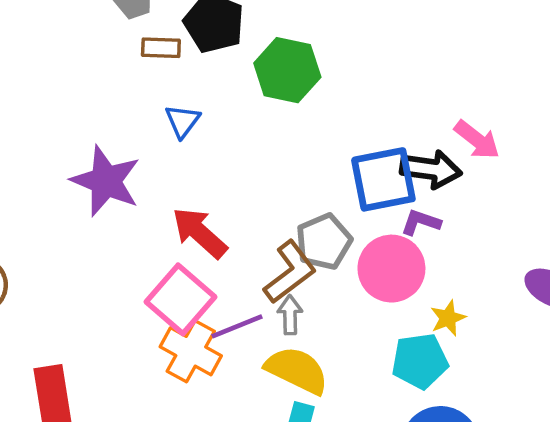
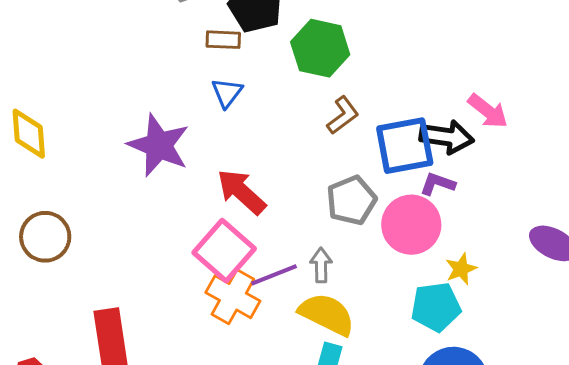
brown rectangle: (161, 48) -> (223, 40), moved
brown L-shape: (290, 272) -> (343, 115), moved, size x0.7

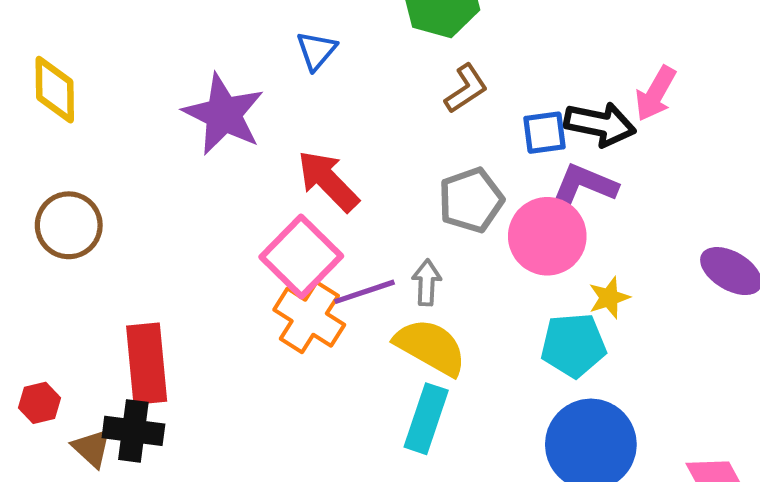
pink arrow: (488, 111) -> (656, 94), turned 78
blue square: (405, 146) -> (544, 133), size x0.6
purple L-shape: (437, 184) -> (584, 185), size x1.4

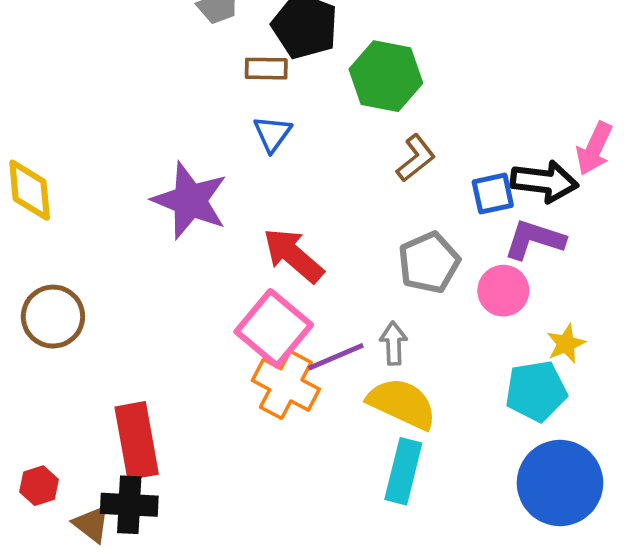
pink circle: (547, 236) -> (503, 291), size x0.7

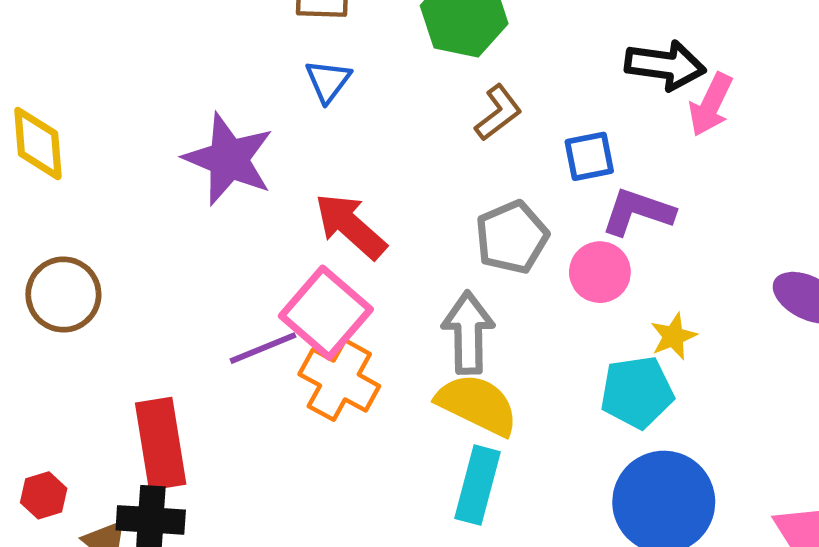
black arrow: (544, 181) -> (665, 65), moved
gray arrow: (393, 343) -> (468, 333), size x1.6
purple line: (336, 357) -> (263, 348), moved

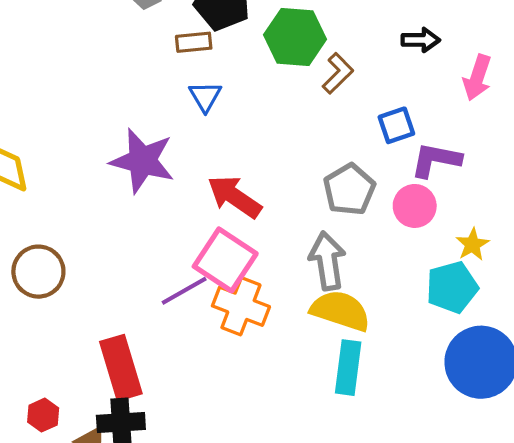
black arrow: (665, 65) -> (421, 40), moved, size x0.7
brown L-shape: (498, 113) -> (338, 73), moved

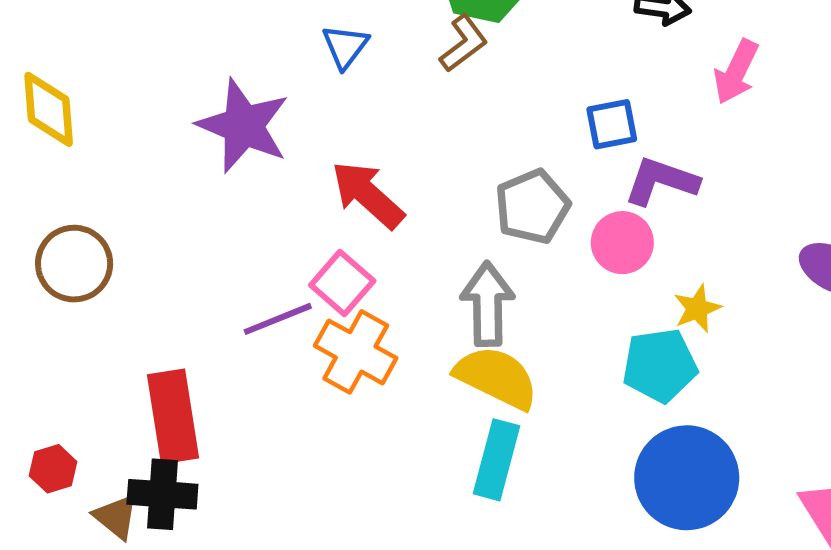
brown L-shape: (338, 73) -> (464, 43), moved
pink square: (225, 260) -> (342, 283), size x0.7

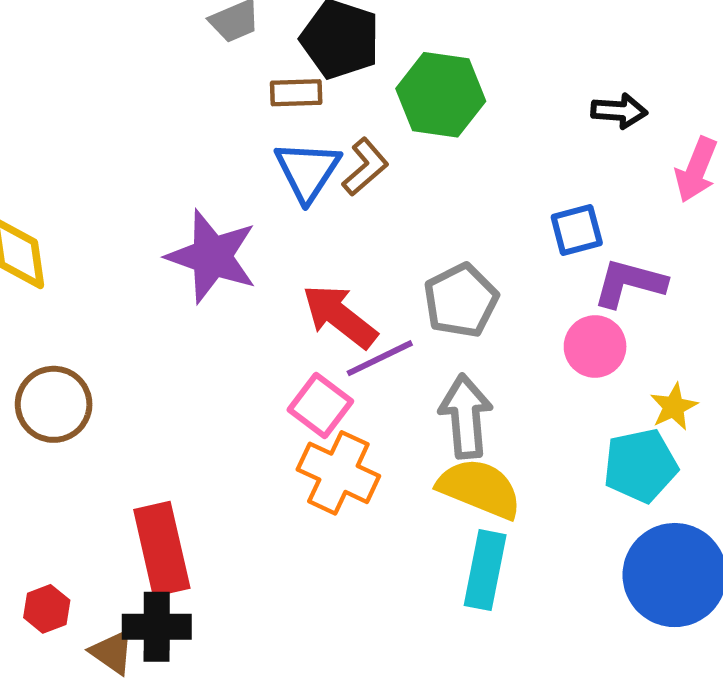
brown L-shape: (464, 43) -> (365, 167), moved
blue triangle: (345, 46) -> (307, 171), size x1.4
gray pentagon: (532, 207) -> (461, 301), moved
purple line: (278, 319) -> (380, 358), moved

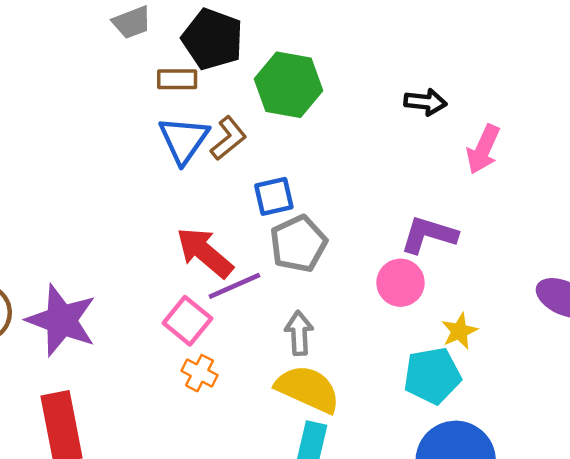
blue square: (577, 230) -> (274, 196), moved
purple star: (212, 256) -> (61, 320), moved
gray arrow: (466, 416) -> (299, 333), size x0.7
orange cross: (338, 473) -> (200, 373), size x0.6

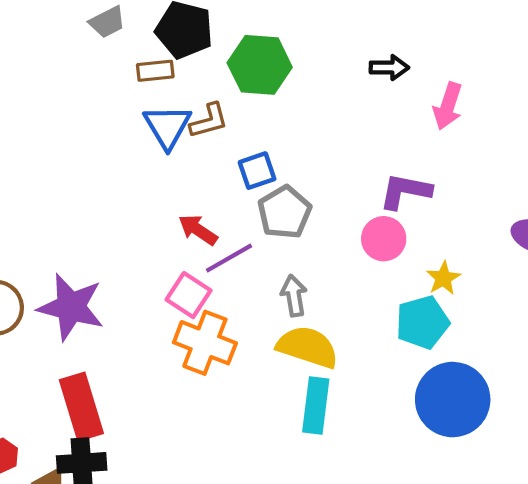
brown L-shape: (228, 138) -> (209, 121), turned 30
red arrow: (205, 253) -> (198, 230), size x0.7
orange cross: (200, 373) -> (205, 343), size x1.8

